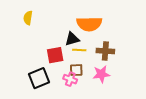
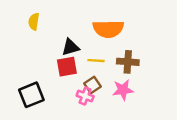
black triangle: (72, 39) -> (70, 47), moved
brown square: (76, 70) -> (92, 85), turned -32
black square: (39, 78) -> (31, 95), moved

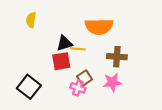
yellow line: (96, 61) -> (78, 49), moved
black square: (31, 95) -> (29, 87), turned -30

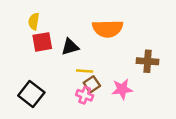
yellow line: (78, 49) -> (85, 71), moved
brown cross: (117, 57) -> (148, 61), moved
red square: (61, 61) -> (42, 42), moved

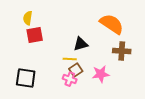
orange semicircle: (108, 29) -> (112, 24), moved, turned -145
black triangle: (70, 47) -> (81, 44), moved
black square: (31, 94) -> (26, 78), turned -30

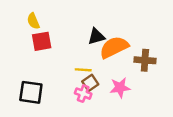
yellow semicircle: (28, 18) -> (33, 21), turned -32
orange semicircle: (112, 24) -> (114, 47), moved, turned -60
black triangle: (81, 44) -> (96, 37), moved

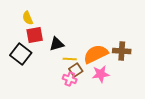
black triangle: (96, 37) -> (57, 44), moved
orange semicircle: (114, 47) -> (96, 54), moved
black square: (31, 92) -> (21, 54), moved, turned 30

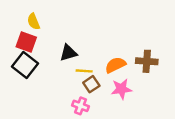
red square: (35, 35) -> (26, 42), moved, turned 30
orange semicircle: (96, 54) -> (115, 65), size x0.7
pink cross: (70, 79) -> (81, 106), moved

